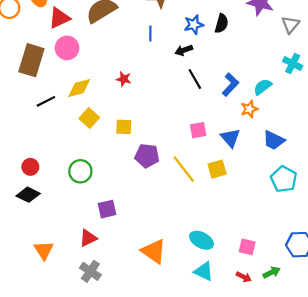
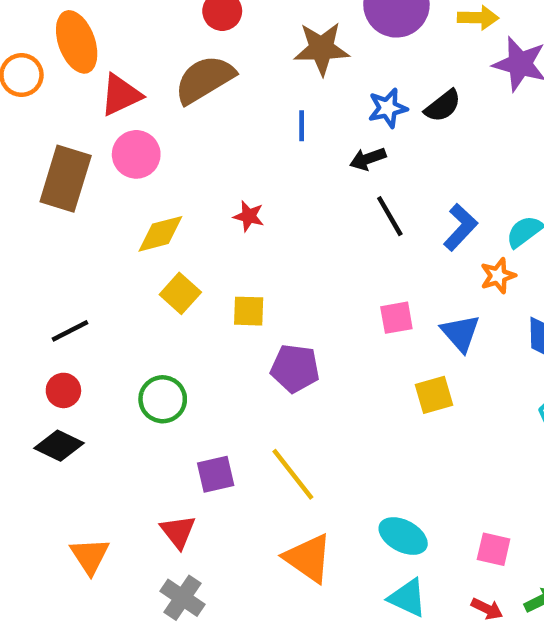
black semicircle: (222, 23) -> (443, 106), turned 36
black line: (46, 101) -> (70, 331), moved
yellow line: (184, 169) -> (293, 474), moved
red triangle: (88, 238) -> (178, 532), turned -42

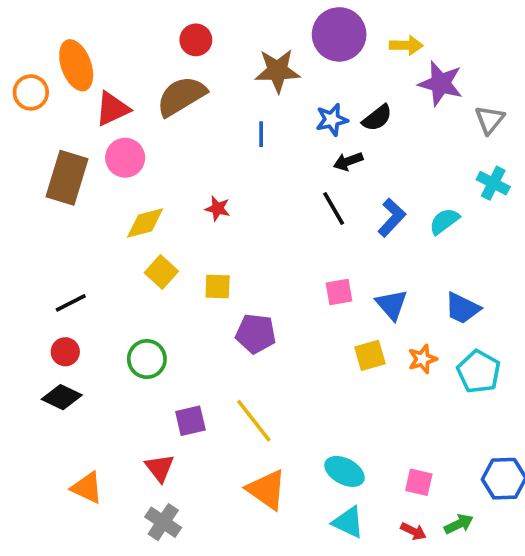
black arrow: (368, 159) -> (348, 161), moved
orange star: (498, 276) -> (422, 359), moved
orange triangle: (90, 556) -> (87, 488), turned -32

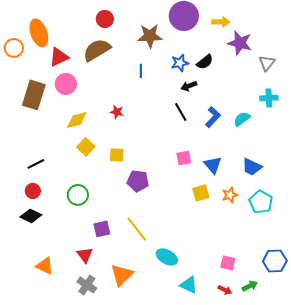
cyan cross: (493, 183) -> (269, 98), turned -30
cyan ellipse: (345, 471) -> (167, 257), moved
orange triangle: (267, 490) -> (122, 275), moved, turned 40

